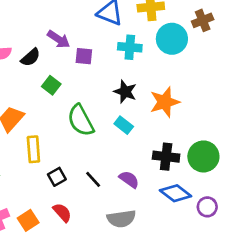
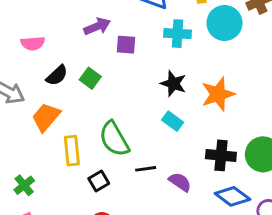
purple arrow: (59, 39) -> (97, 26), turned -55
black semicircle: (31, 57) -> (57, 75), moved
green semicircle: (81, 120) -> (114, 139), moved
black line: (93, 179) -> (146, 169), moved, turned -54

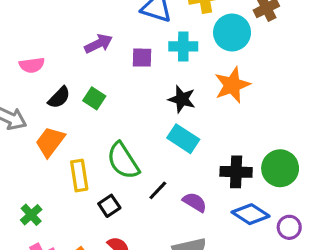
purple square: (126, 45) -> (142, 58), moved
orange star: (218, 94) -> (232, 85), moved
cyan rectangle: (173, 121) -> (183, 139), size x1.4
black line: (146, 169) -> (158, 190), turned -36

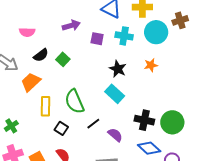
orange star: (232, 85) -> (151, 65), size x0.6
black square: (109, 206) -> (61, 128), turned -32

